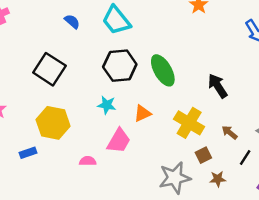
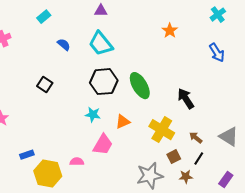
black square: (49, 69) -> (45, 85), size x0.6
yellow hexagon: (53, 123) -> (48, 174), moved
black line: (245, 157) -> (199, 159), moved

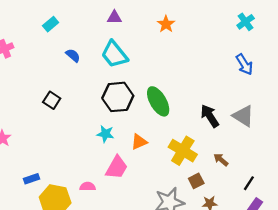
orange star: (170, 31) -> (166, 24), moved
gray triangle: (229, 137) -> (243, 116), moved
black line: (199, 159) -> (249, 183), moved

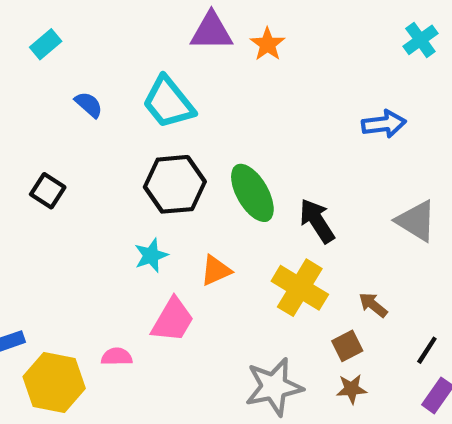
purple triangle: (114, 17) -> (211, 31), moved, size x1.5
blue arrow: (244, 64) -> (384, 124), moved, turned -65
black arrow: (210, 116) -> (317, 221), moved
cyan star: (105, 134) -> (151, 255), turned -30
brown square: (196, 181) -> (347, 346), moved

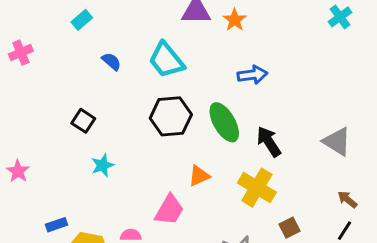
blue arrow: (384, 124) -> (252, 75), moved
cyan star: (151, 255) -> (103, 165), moved
brown arrow: (373, 305) -> (347, 199), moved

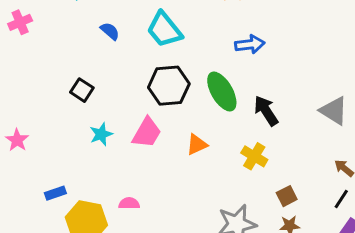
yellow cross: (257, 188) -> (254, 156), size x0.7
pink trapezoid: (169, 210) -> (147, 133), moved

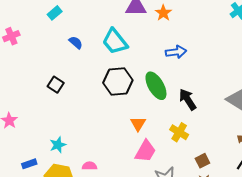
pink trapezoid: (147, 133) -> (145, 151), moved
cyan star: (101, 134) -> (58, 145), moved
orange triangle: (197, 145) -> (138, 124), turned -35
blue rectangle: (55, 193) -> (29, 164), moved

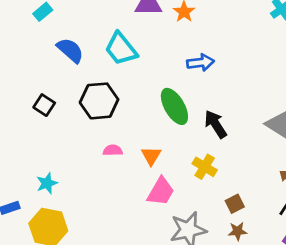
blue semicircle: (76, 42) -> (70, 50), size x1.5
black hexagon: (118, 82) -> (99, 101), moved
pink semicircle: (89, 166) -> (113, 150), moved

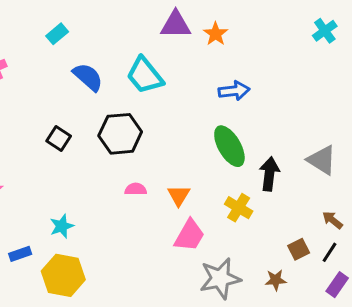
green ellipse: (174, 106) -> (229, 146), moved
black arrow: (216, 124) -> (269, 174), moved, turned 40
brown square: (235, 204) -> (299, 249), moved

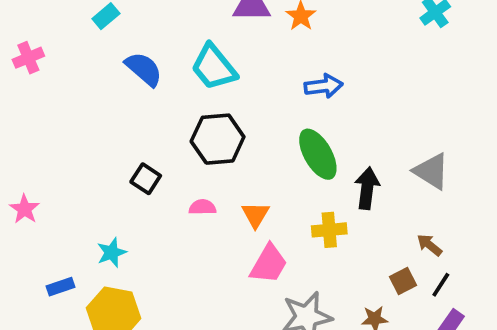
black hexagon: (120, 134) -> (218, 139), moved
black square: (59, 138) -> (146, 179), moved
yellow cross: (239, 208) -> (329, 230), turned -36
brown arrow: (333, 220) -> (429, 245), moved

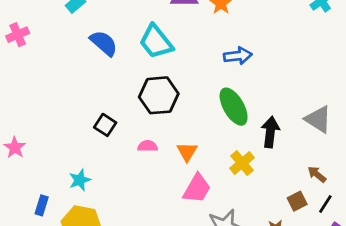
yellow cross: (329, 230) -> (242, 163), turned -35
blue rectangle: (61, 287) -> (42, 205), turned -54

